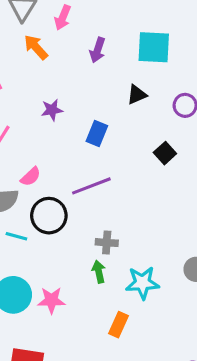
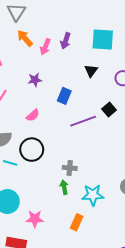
pink arrow: (63, 18) -> (45, 47), moved
black triangle: (137, 95) -> (91, 71), turned -32
pink semicircle: (31, 177) -> (33, 115), moved
purple line: (91, 186) -> (83, 121), moved
pink star: (51, 300) -> (35, 219), moved

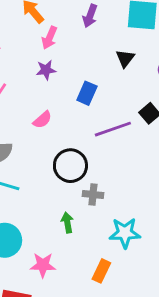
pink arrow: (45, 47) -> (49, 38), moved
black circle: (32, 150) -> (70, 166), moved
green arrow: (64, 187) -> (67, 223), moved

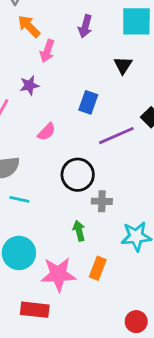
purple star: (46, 70) -> (29, 85), moved
pink star: (43, 265) -> (58, 274), size x1.4
orange rectangle: (101, 271) -> (98, 268), moved

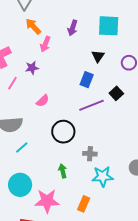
blue rectangle: (88, 102) -> (87, 80), moved
cyan line: (19, 199) -> (22, 147), turned -56
gray cross: (102, 201) -> (90, 154), moved
orange rectangle: (98, 268) -> (84, 204), moved

